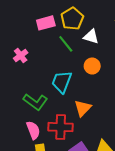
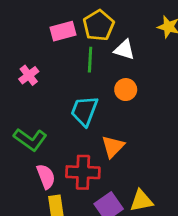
green line: (66, 44) -> (90, 60), turned 42
green L-shape: (35, 102) -> (30, 139), moved

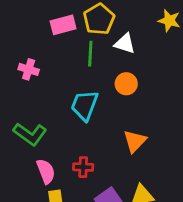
pink cross: (29, 75) -> (29, 69), turned -36
orange triangle: (113, 147) -> (135, 141), moved
red cross: (83, 172) -> (83, 167), size x0.6

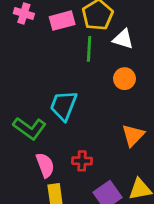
pink cross: (29, 69) -> (24, 13), moved
cyan trapezoid: (85, 105) -> (64, 106), moved

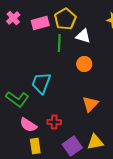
pink cross: (24, 13) -> (13, 18), turned 32
pink semicircle: (45, 165) -> (28, 125), turned 144

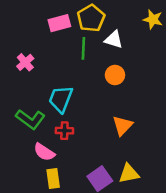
pink cross: (13, 18) -> (25, 62), moved
red cross: (54, 122) -> (64, 131), moved

